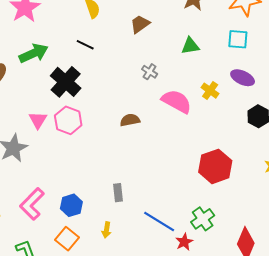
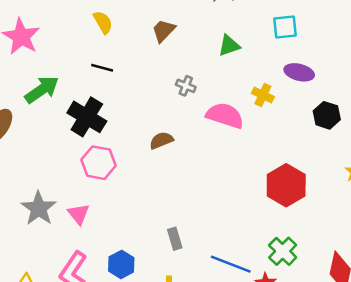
pink triangle: (38, 120) -> (79, 214), moved
brown semicircle: (130, 120) -> (161, 140), moved

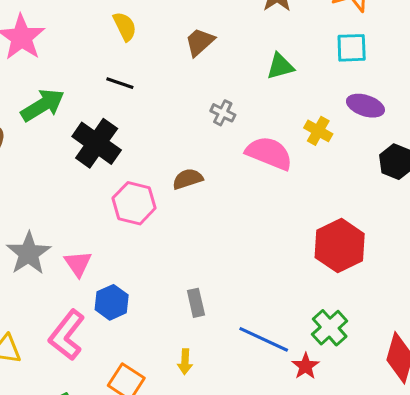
pink hexagon: (99, 163) -> (134, 203), moved
blue hexagon: (121, 264) -> (112, 302), moved

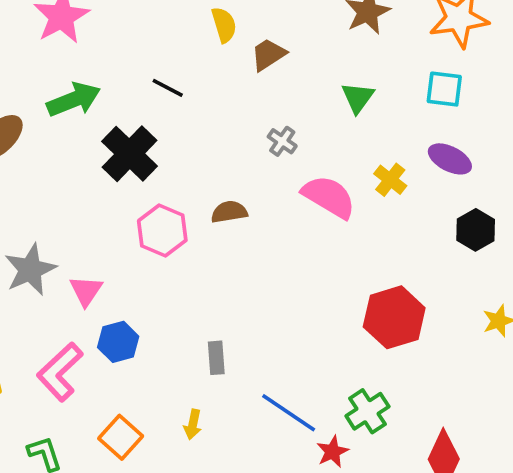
yellow semicircle: (125, 26) -> (224, 25), moved
green triangle: (280, 66) -> (358, 97), turned -48

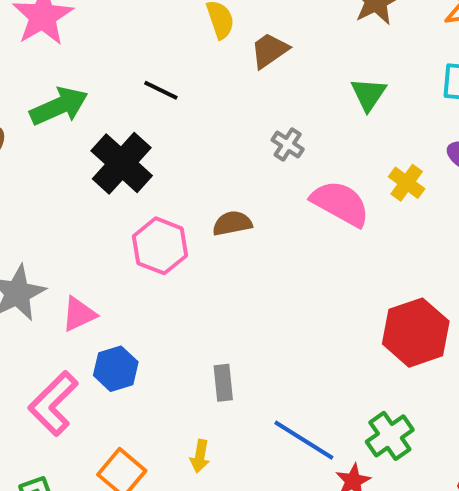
pink triangle: (86, 291) -> (79, 314), turned 33

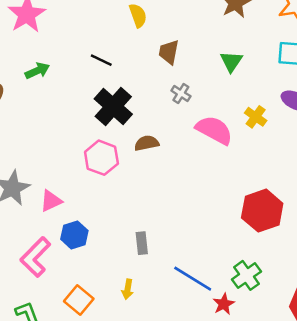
brown trapezoid: (269, 50) -> (169, 52), moved, turned -44
green arrow: (59, 106) -> (37, 71), size x0.7
black cross: (122, 163) -> (113, 107), moved

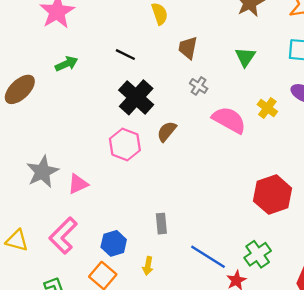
brown semicircle: (147, 143) -> (167, 131), turned -40
blue hexagon: (74, 235) -> (114, 243), moved

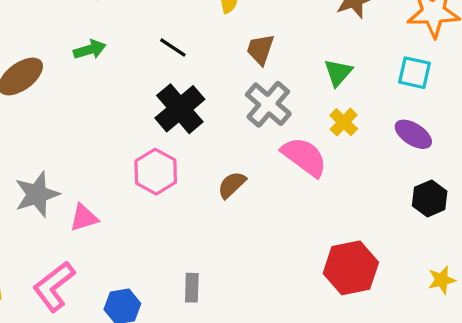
gray cross: (199, 86) -> (268, 104), size x1.8
yellow cross: (267, 108) -> (344, 122), moved
brown semicircle: (167, 131) -> (232, 185), moved

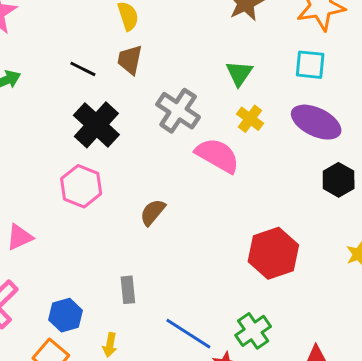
brown trapezoid: (260, 49) -> (130, 60), moved
purple ellipse: (413, 134) -> (316, 122), size x1.4
brown semicircle: (232, 185) -> (153, 212), moved

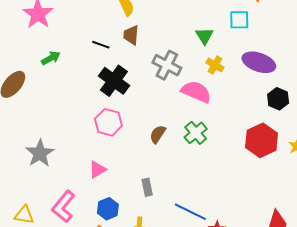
cyan square: (310, 65) -> (239, 20), moved
pink triangle: (20, 237) -> (97, 169), moved
red hexagon: (273, 253) -> (262, 140), moved
green cross: (253, 331) -> (196, 133), moved

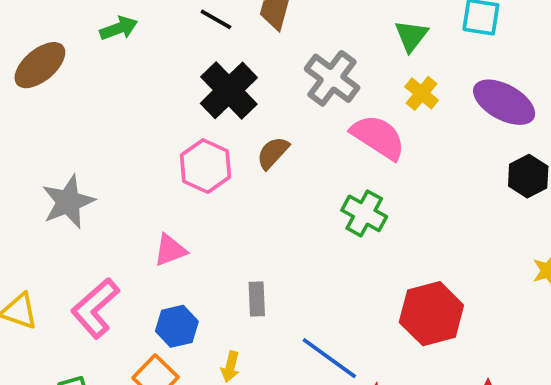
green cross: (196, 133) -> (364, 213), turned -30
brown semicircle: (158, 134) -> (273, 153), moved
red hexagon: (262, 140) -> (431, 314), moved

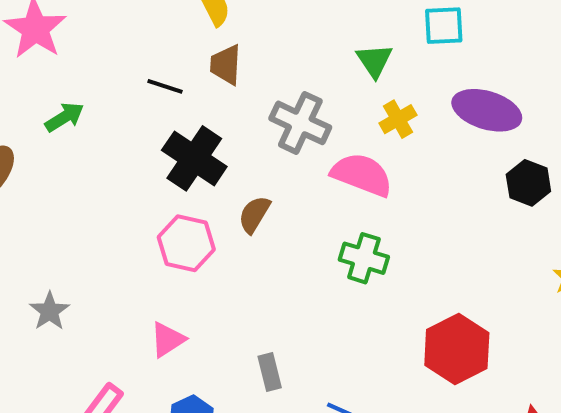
yellow cross: (422, 93) -> (398, 119), turned 32
gray star: (68, 202) -> (50, 311), size x0.7

